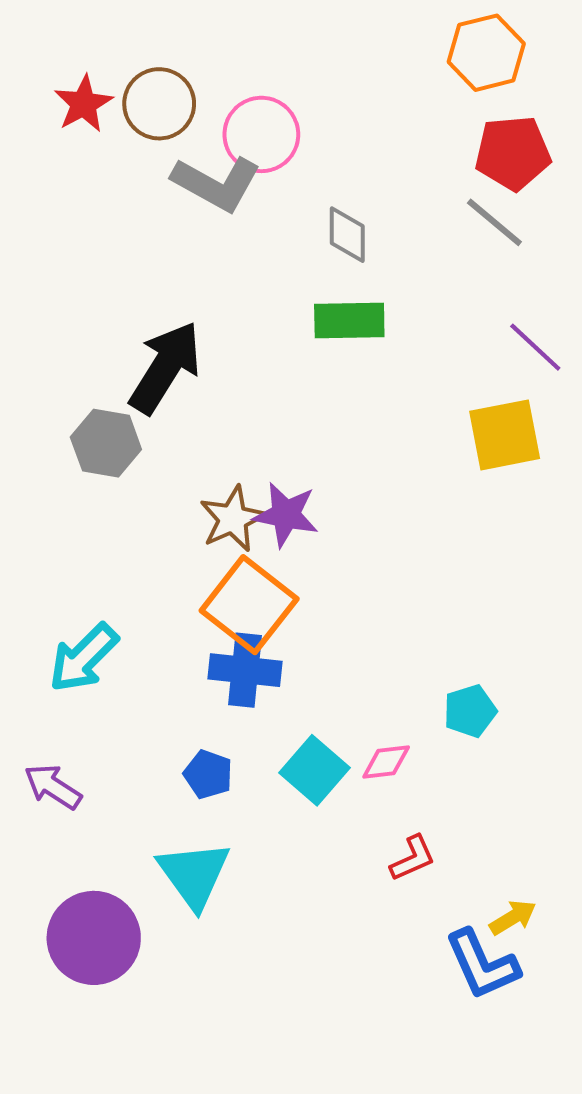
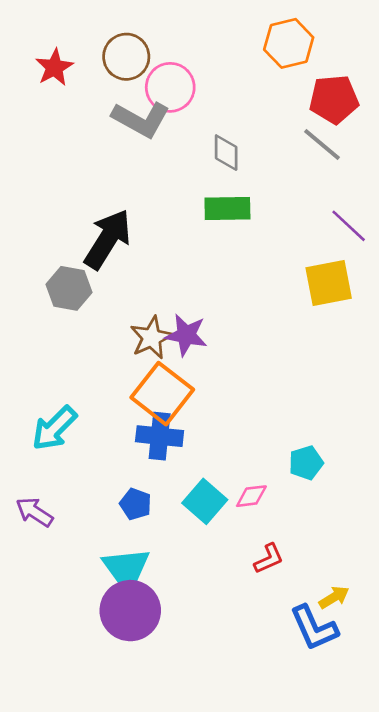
orange hexagon: (486, 53) -> (289, 43), moved
brown circle: (159, 104) -> (126, 57), moved
purple circle: (94, 938) -> (130, 611), moved

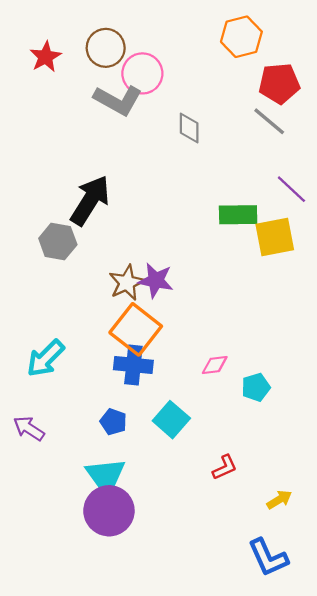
green rectangle: (227, 208) -> (238, 215), moved
pink diamond: (251, 496) -> (215, 365), moved
blue L-shape: (314, 628) -> (268, 558), moved

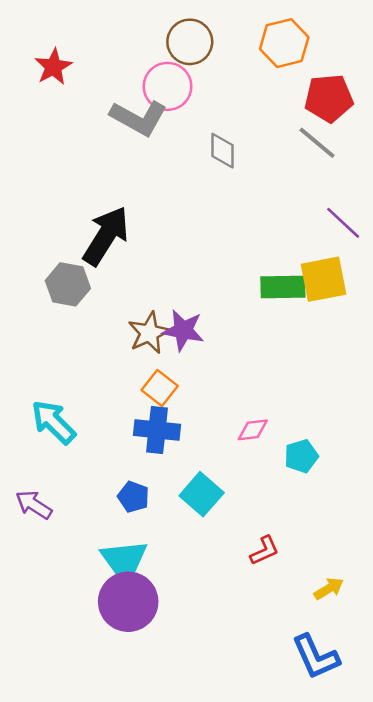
brown circle: (106, 48) -> (190, 42), moved
green rectangle: (238, 215) -> (283, 287), moved
orange square: (136, 329) -> (160, 388), size x0.6
cyan arrow: (46, 358) -> (53, 422), turned 90

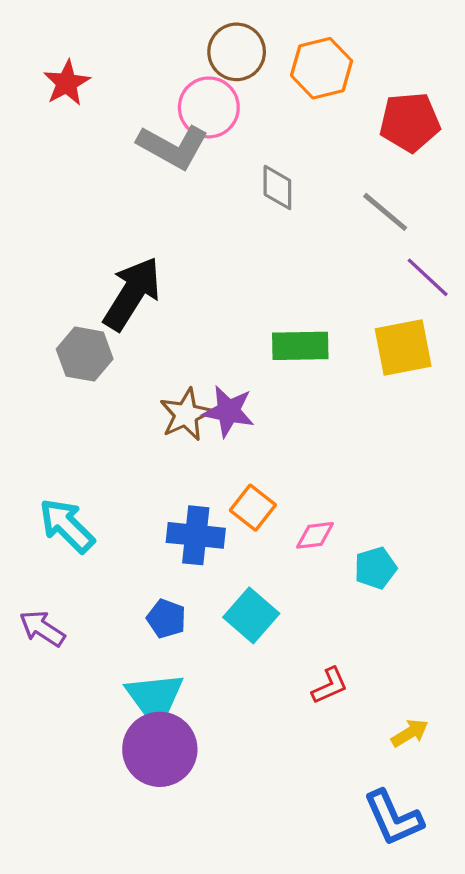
orange hexagon: (284, 43) -> (322, 68), moved
gray line: (317, 143) -> (385, 212), moved
green rectangle: (283, 287) -> (300, 346), moved
orange square: (160, 388) -> (253, 508), moved

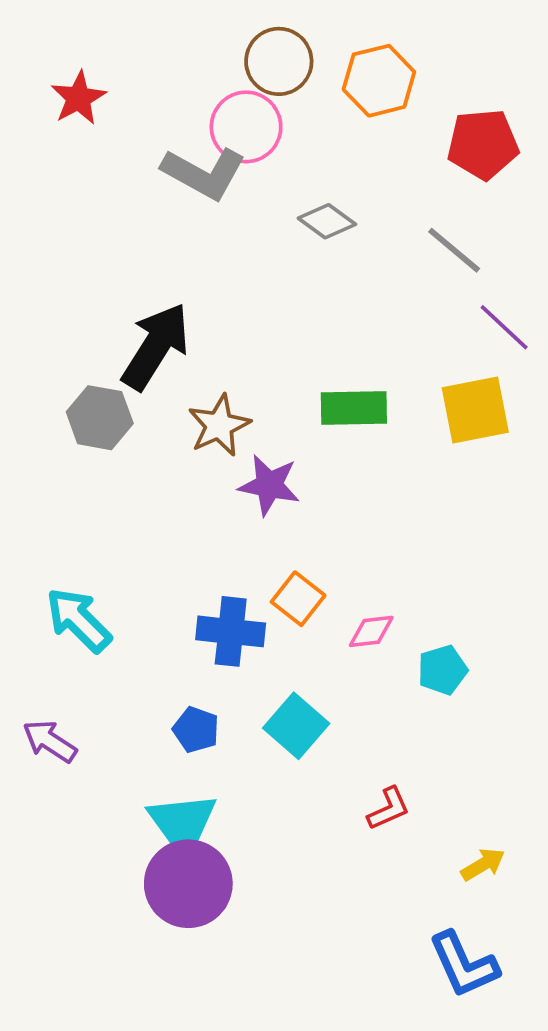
gray diamond: (277, 187) -> (327, 221), turned -54
brown star: (186, 414) -> (219, 425), moved

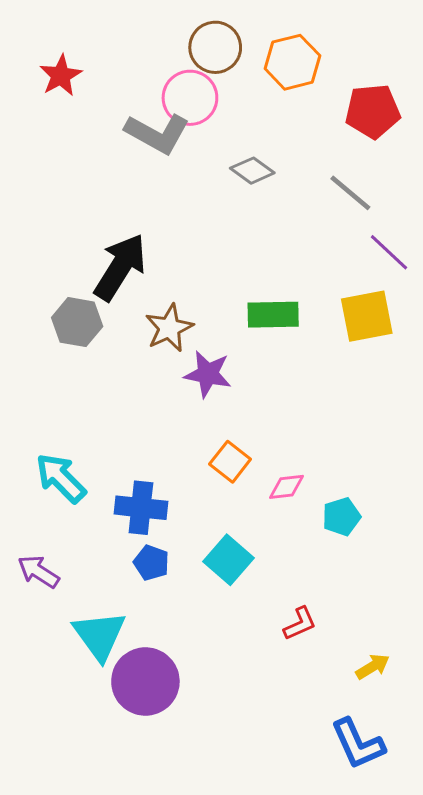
blue cross: (231, 631) -> (141, 508), moved
cyan triangle: (183, 824) -> (99, 635), moved

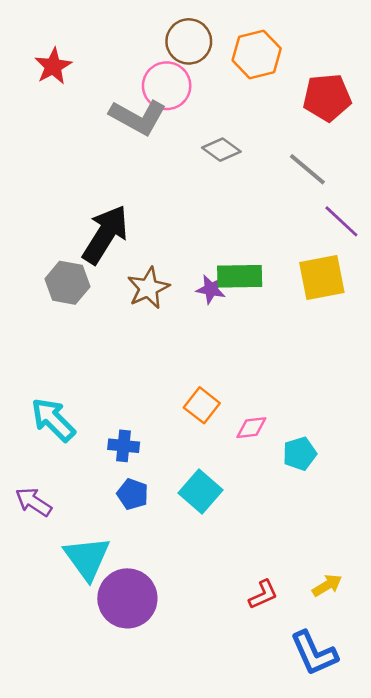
purple star: (208, 374) -> (211, 289), moved, size x0.7
blue cross: (141, 508) -> (124, 446), size x0.7
red L-shape: (300, 624) -> (263, 595), moved

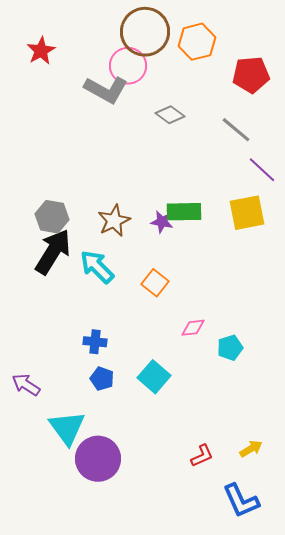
brown circle: (189, 41) -> (145, 32), size x1.4
black arrow: (105, 234) -> (53, 252), moved
orange square: (202, 405) -> (155, 283), moved
cyan arrow: (53, 420) -> (97, 267), moved

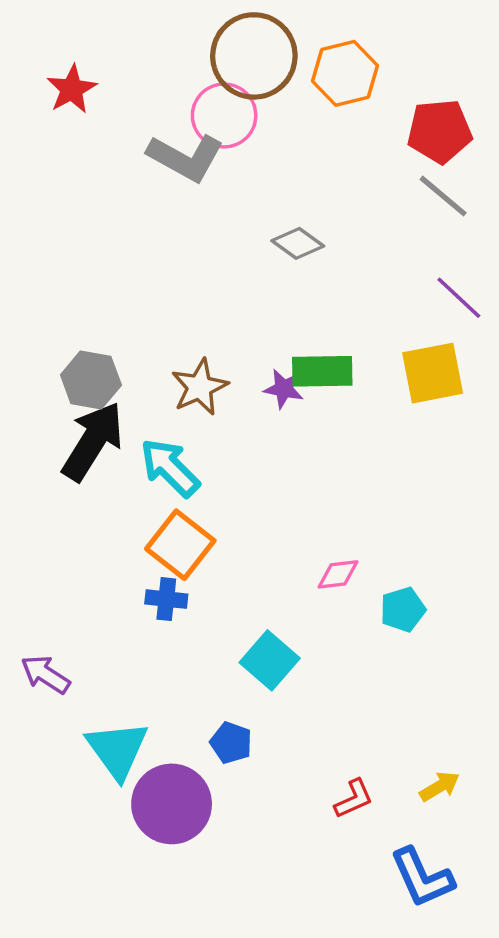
gray diamond: (170, 115) -> (298, 243), moved
gray line: (236, 130) -> (443, 196), moved
orange square: (155, 283) -> (180, 545), moved, size x1.4
blue pentagon: (102, 379) -> (231, 743), moved

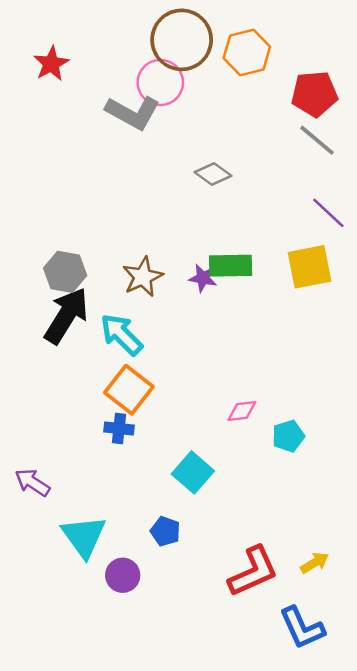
red L-shape: (354, 799) -> (253, 571), size x1.8
purple circle: (172, 804) -> (123, 575), size x0.6

